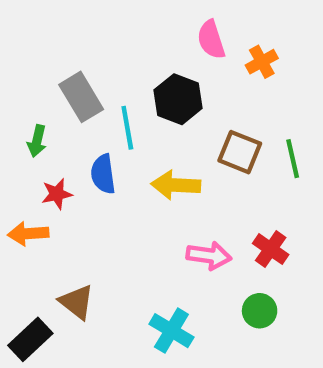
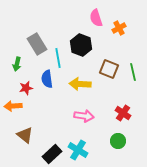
pink arrow: (209, 256) -> (84, 116), moved
brown triangle: (77, 302) -> (25, 135), moved
black rectangle: (30, 339) -> (52, 154), moved

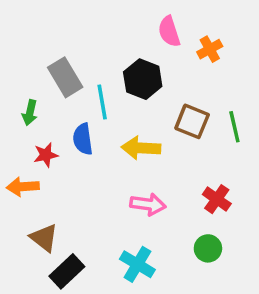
black rectangle: (52, 154) -> (67, 271), moved

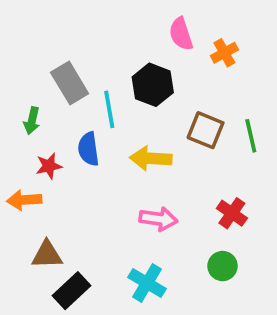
brown triangle: (44, 238) -> (47, 255), turned -40

